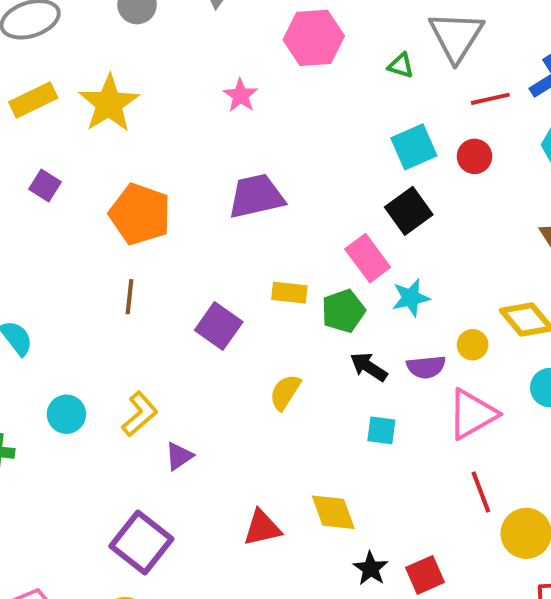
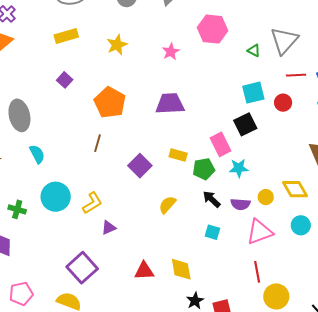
yellow star: (109, 104) -> (117, 45), moved, size x0.7
cyan circle: (66, 414) -> (56, 197), size x1.5

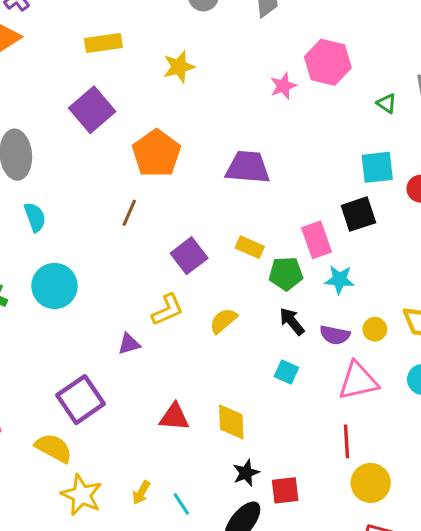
pink star: (171, 52) -> (283, 86), moved
purple square: (65, 80) -> (92, 110), size x1.8
yellow L-shape: (92, 203) -> (167, 310), moved

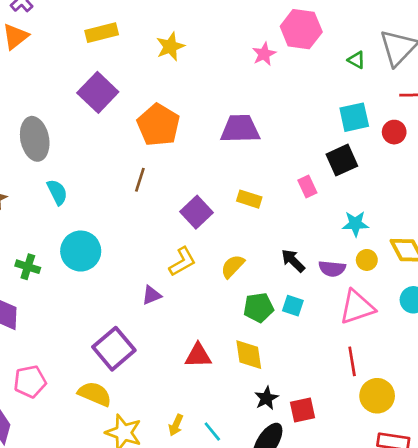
pink rectangle: (317, 240) -> (307, 186), size x0.7
green pentagon: (286, 274) -> (259, 308), moved
cyan star: (340, 280) -> (355, 224), moved

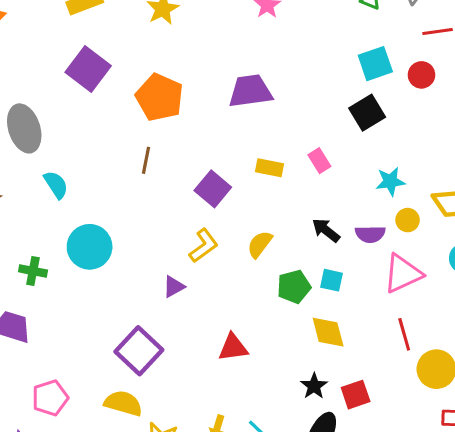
pink rectangle: (307, 186) -> (319, 161), moved
yellow diamond: (249, 355) -> (328, 332), moved

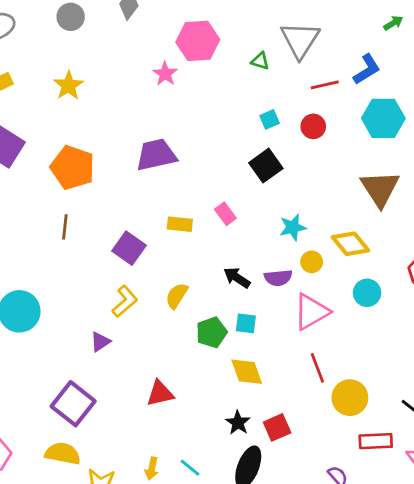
cyan square: (375, 64) -> (270, 119), size x0.6

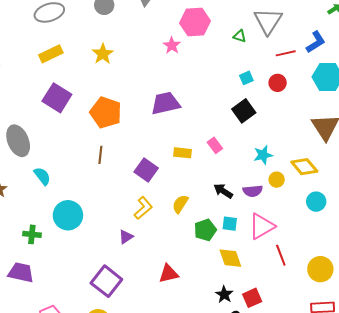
pink triangle: (311, 312) -> (262, 226), moved
yellow circle: (350, 398) -> (320, 269), moved

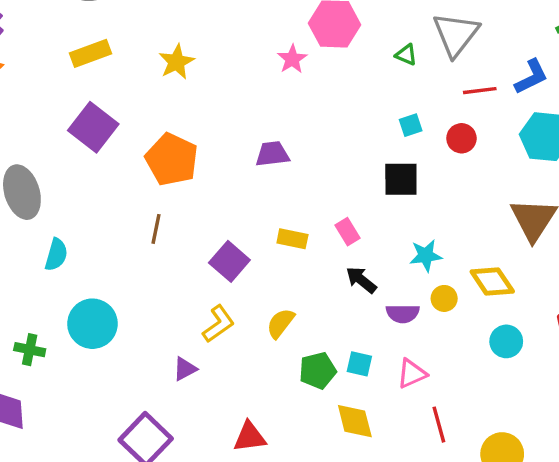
purple trapezoid: (165, 103) -> (272, 154), size x0.7
black square: (244, 111) -> (401, 179), turned 30
cyan semicircle: (42, 176) -> (56, 255), turned 48
black arrow: (223, 191) -> (361, 280), moved
pink triangle: (262, 226) -> (412, 374), size x0.7

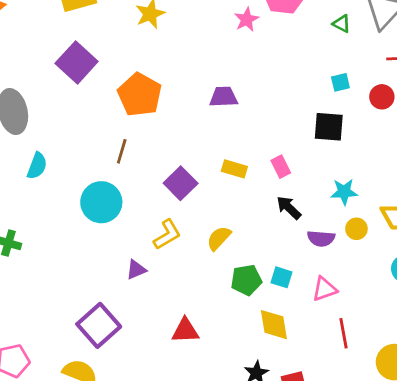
cyan circle: (92, 324) -> (101, 202), moved

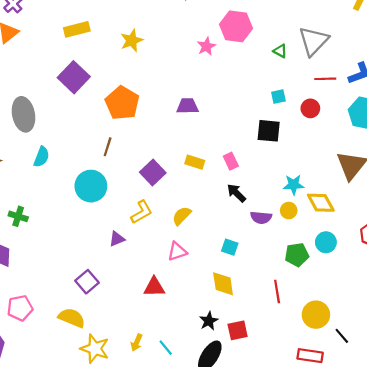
cyan star: (344, 192) -> (294, 185), moved
green pentagon: (246, 280) -> (297, 255), moved
pink triangle: (324, 289) -> (177, 251), moved
purple square: (99, 325) -> (87, 282), size x0.7

